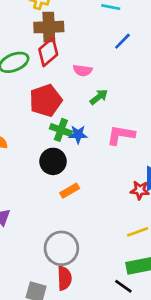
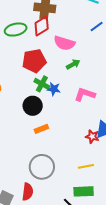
pink semicircle: (83, 70) -> (64, 43), size x1.5
gray circle: (61, 248) -> (42, 167), moved

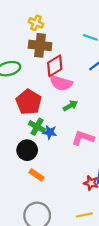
red diamond: (42, 26) -> (55, 66), moved
red pentagon: (34, 61) -> (29, 102), turned -30
orange rectangle: (41, 129) -> (37, 175), turned 56

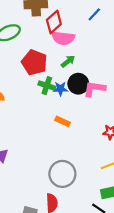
green arrow: (70, 106) -> (68, 61), moved
black circle: (27, 150) -> (78, 84), moved
orange rectangle: (37, 175) -> (63, 121), moved

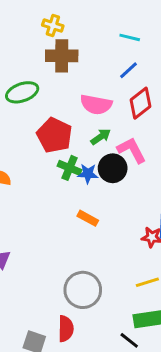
blue line: (94, 14) -> (128, 70), moved
red diamond: (54, 22) -> (141, 103), moved
pink L-shape: (94, 89) -> (132, 150), moved, turned 50

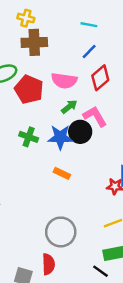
red pentagon: (54, 135) -> (29, 89), moved
green cross: (70, 168) -> (29, 137), moved
blue star: (88, 174) -> (60, 137), size x1.5

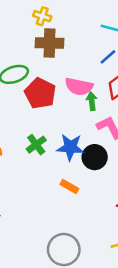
green arrow: (69, 107) -> (92, 101), moved, turned -63
black circle: (80, 132) -> (95, 157), moved
green cross: (29, 137) -> (36, 145), turned 30

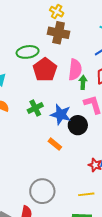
pink semicircle: (79, 87) -> (75, 70), turned -105

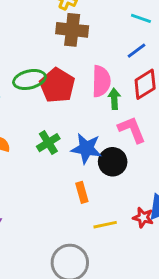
green ellipse: (28, 52) -> (29, 79), moved
orange rectangle: (55, 144) -> (82, 192), turned 40
yellow line: (86, 194) -> (105, 225), moved

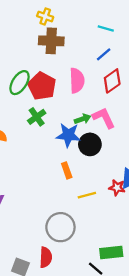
green ellipse: (29, 79) -> (19, 83), turned -40
green arrow: (114, 99) -> (83, 119), moved, turned 77
green cross: (48, 143) -> (37, 117), moved

